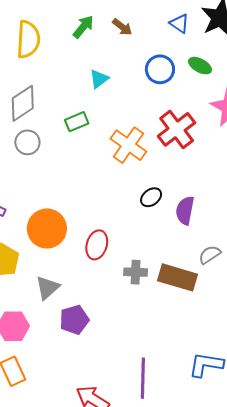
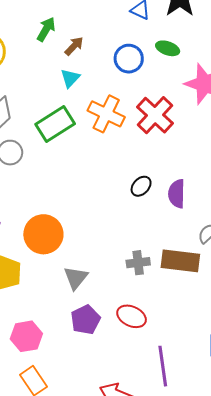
brown arrow: (122, 27) -> (74, 46), moved, turned -75
green rectangle: (77, 122) -> (55, 124), size x1.6
orange cross: (128, 145) -> (106, 114), moved
red ellipse: (97, 245) -> (132, 316), moved, turned -72
gray triangle: (47, 288) -> (76, 278), moved

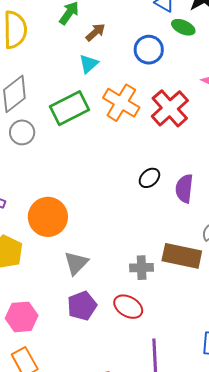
green ellipse: (168, 48) -> (183, 27), moved
gray cross: (138, 263) -> (142, 268), moved

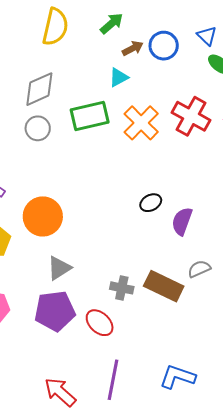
blue circle: (149, 50) -> (164, 46), moved
red cross: (170, 108) -> (191, 116), moved, turned -33
purple pentagon: (82, 306) -> (55, 311), size x1.4

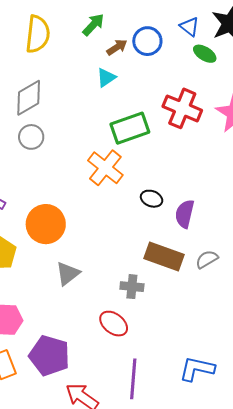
green rectangle: (90, 116) -> (130, 128), moved
orange cross: (141, 123) -> (105, 168), moved
black ellipse: (151, 203) -> (152, 199), turned 55
brown rectangle: (164, 286) -> (164, 257), moved
purple pentagon: (55, 311) -> (49, 356), moved, turned 30

